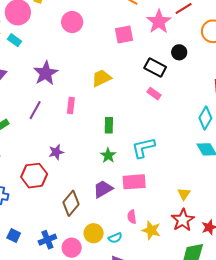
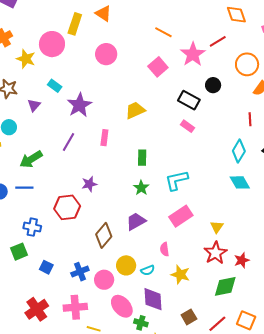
pink square: (124, 34) -> (158, 67), turned -30
cyan rectangle: (14, 40) -> (55, 86), moved
pink rectangle: (134, 182) -> (181, 216), moved, turned -30
yellow star: (151, 230) -> (180, 275), moved

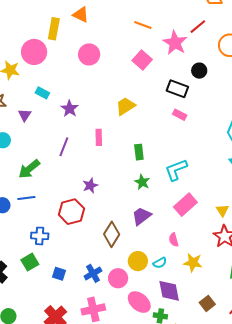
purple star: (79, 105) -> (70, 109), size x0.7

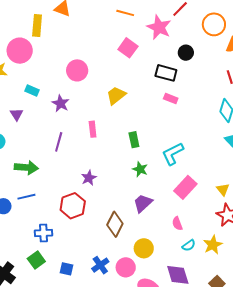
pink circle: (89, 54) -> (77, 70), moved
green arrow: (29, 169) -> (26, 168), turned -130
cyan semicircle: (160, 263) -> (189, 245), moved
yellow star: (193, 263) -> (213, 245), moved, turned -30

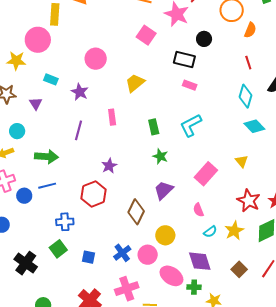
cyan L-shape: (173, 154) -> (191, 125), moved
yellow triangle: (223, 189) -> (242, 161), moved

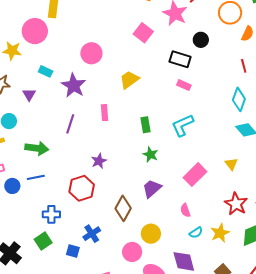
purple star: (80, 92) -> (74, 86), size x1.4
blue cross: (122, 253) -> (92, 234), moved

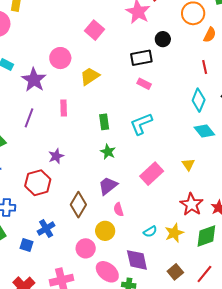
pink square: (143, 33) -> (95, 30), moved
pink circle: (91, 53) -> (60, 58), moved
black rectangle: (180, 59) -> (141, 58), turned -30
pink semicircle: (185, 210) -> (119, 209), moved

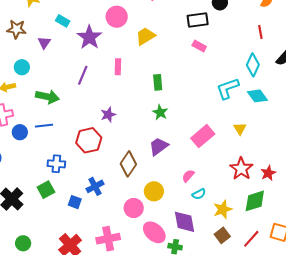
cyan L-shape: (141, 124) -> (228, 88), moved
pink semicircle: (119, 209) -> (188, 176), moved, turned 56
yellow star: (174, 233) -> (223, 209), moved

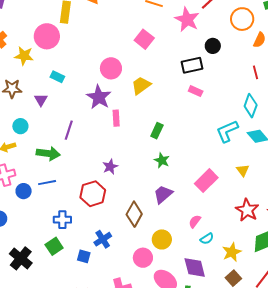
purple star: (89, 37) -> (99, 97), moved
purple line: (83, 75) -> (69, 130), moved
green rectangle: (158, 82) -> (157, 131), turned 35

